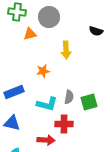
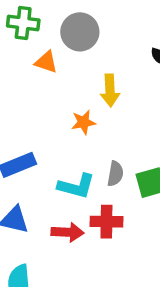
orange triangle: (30, 34) -> (46, 62), turned 32
orange star: (43, 71) -> (83, 122), moved
red arrow: (46, 140) -> (67, 232), moved

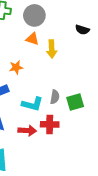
orange triangle: (46, 62) -> (32, 39), moved
orange star: (83, 122) -> (16, 67), moved

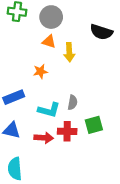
black semicircle: (82, 30) -> (101, 32), size x1.5
orange star: (16, 67) -> (40, 71), moved
green square: (75, 102) -> (94, 125), moved

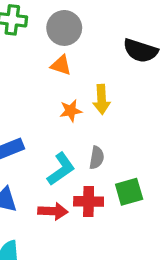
yellow arrow: (69, 52) -> (102, 99), moved
orange star: (40, 71) -> (71, 111), moved
cyan L-shape: (49, 110) -> (61, 169), turned -50

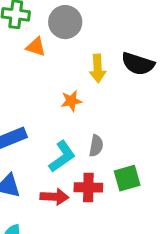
black semicircle: (140, 51) -> (138, 64), moved
orange triangle: (61, 65) -> (36, 47), moved
yellow arrow: (102, 99) -> (98, 68), moved

